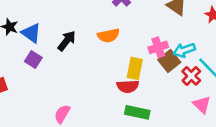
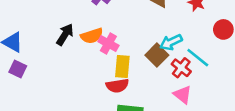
black arrow: (67, 41) -> (65, 35), moved
pink cross: (158, 47) -> (108, 44), moved, turned -36
pink triangle: (202, 105) -> (182, 95), moved

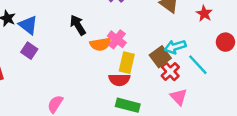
black arrow: (65, 35) -> (78, 25), turned -72
orange semicircle: (92, 36) -> (100, 44), moved
red cross: (181, 68) -> (170, 71), moved

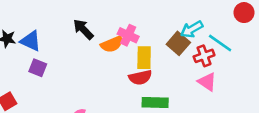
red cross: (170, 71) -> (204, 56), moved, turned 36

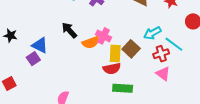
blue triangle: (31, 41) -> (40, 45), moved
brown square: (178, 43) -> (131, 49), moved
purple square: (38, 68) -> (33, 59), turned 32

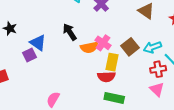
brown square: (131, 49) -> (130, 47), moved

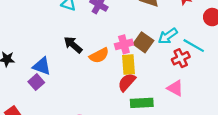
pink cross: (103, 43) -> (124, 44), moved, turned -35
red semicircle: (106, 77) -> (127, 82), turned 150
pink triangle: (157, 89) -> (175, 88), moved

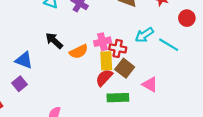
brown square: (143, 42) -> (125, 68), moved
red cross: (181, 58) -> (118, 48), moved, turned 35
purple square: (36, 82) -> (20, 84), moved

